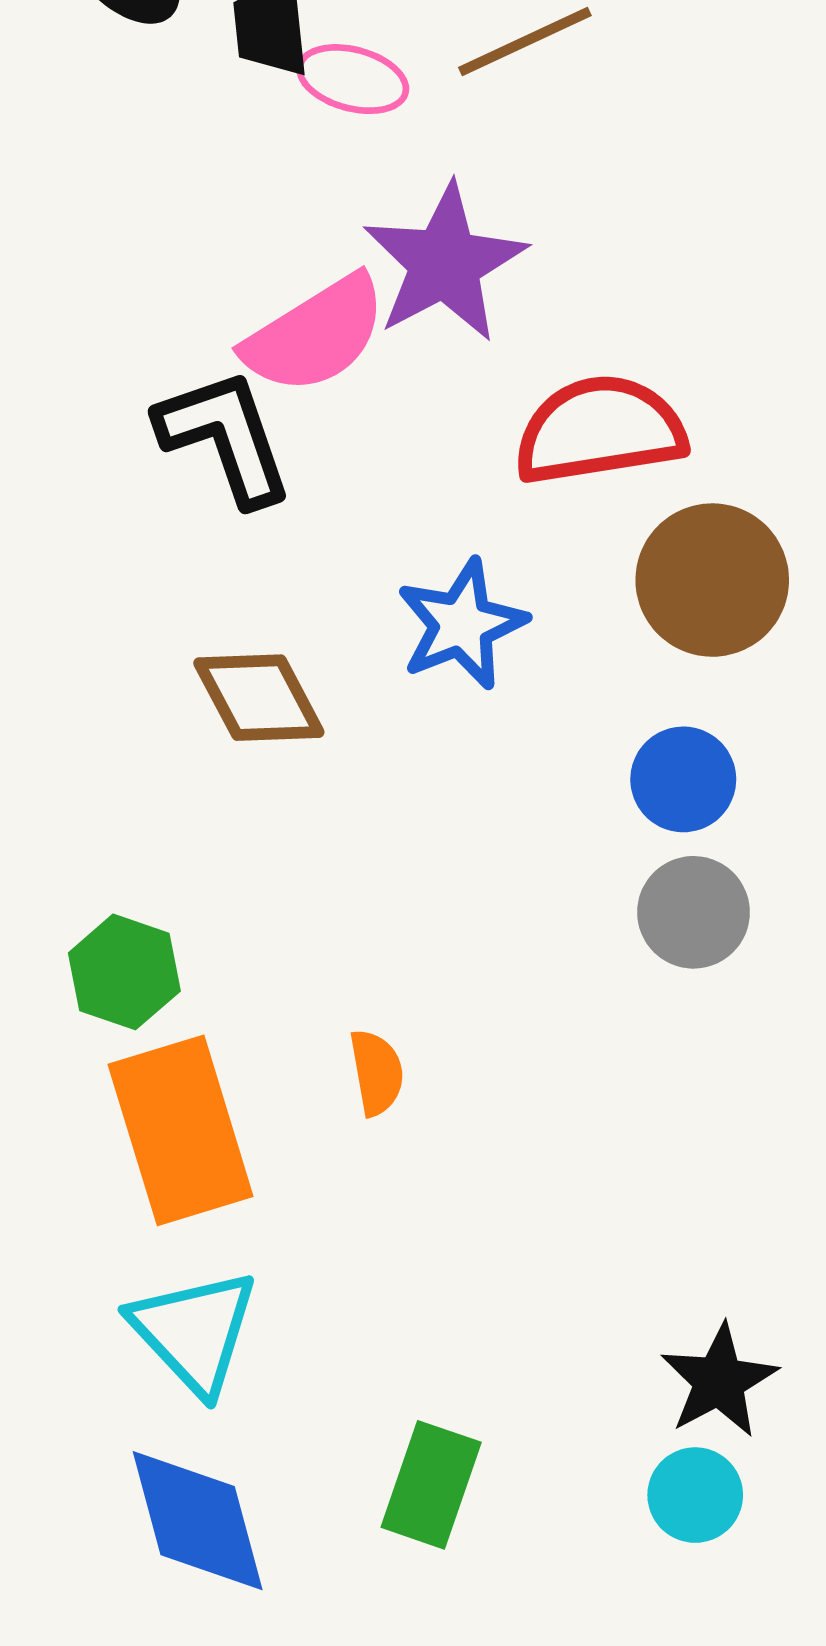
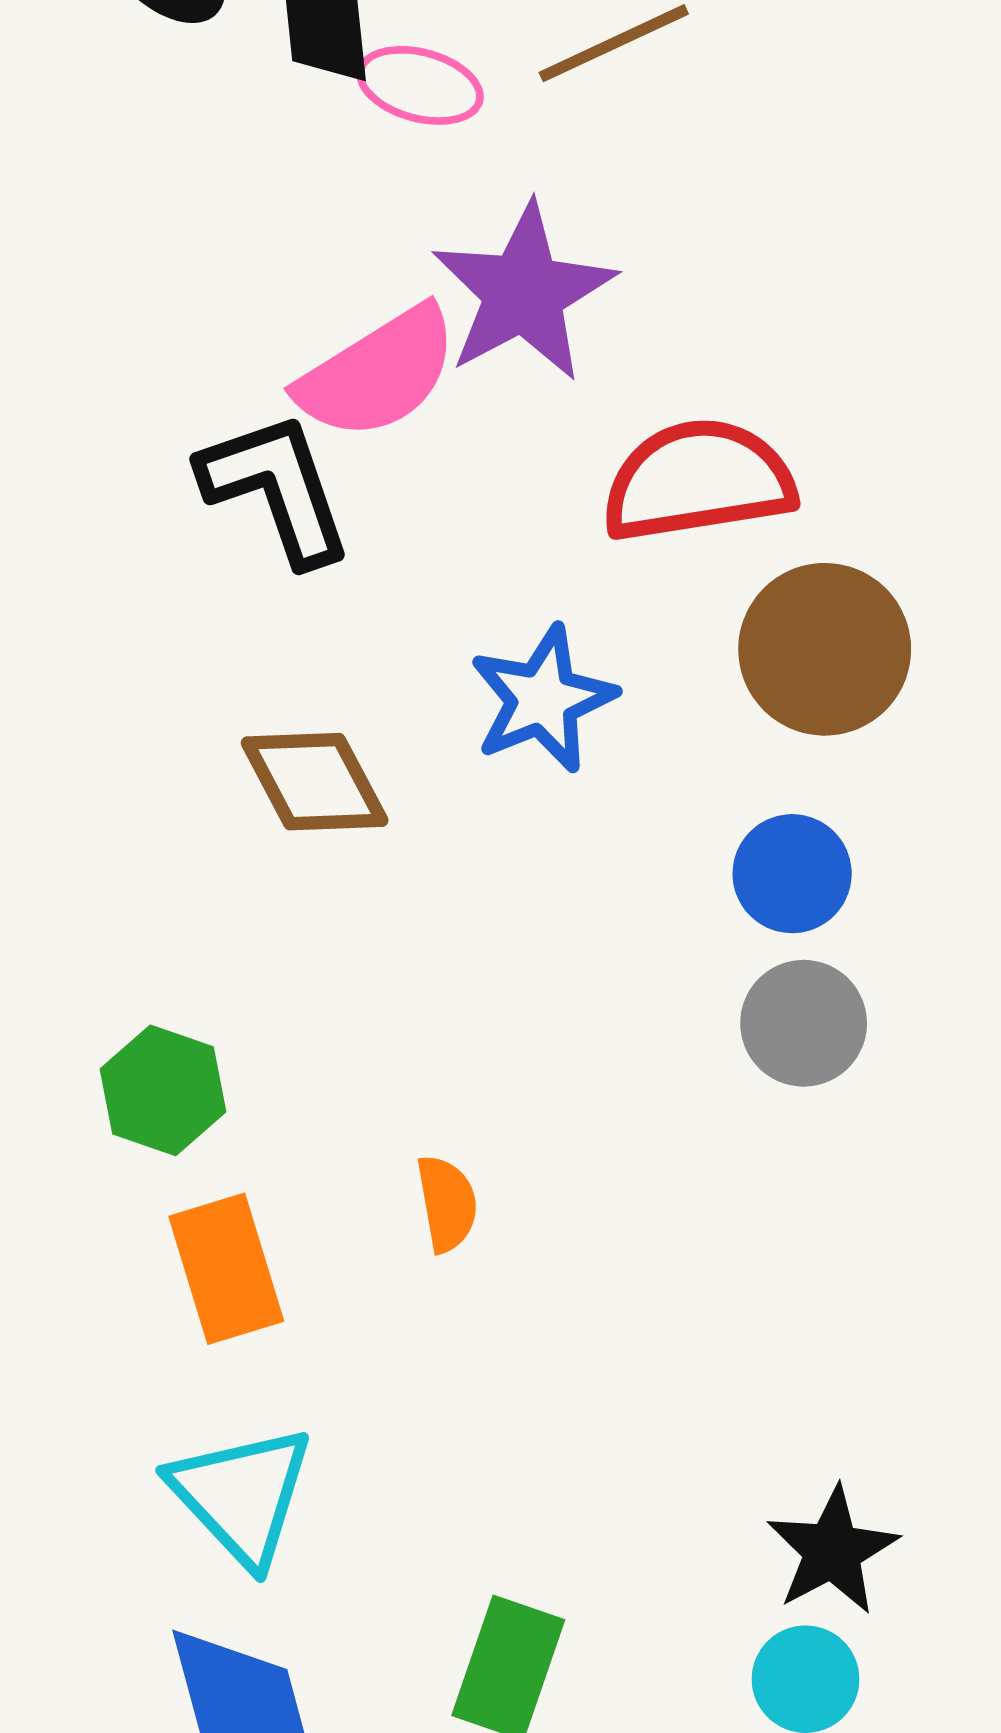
orange rectangle: (181, 1130) -> (226, 1269), size x0.7

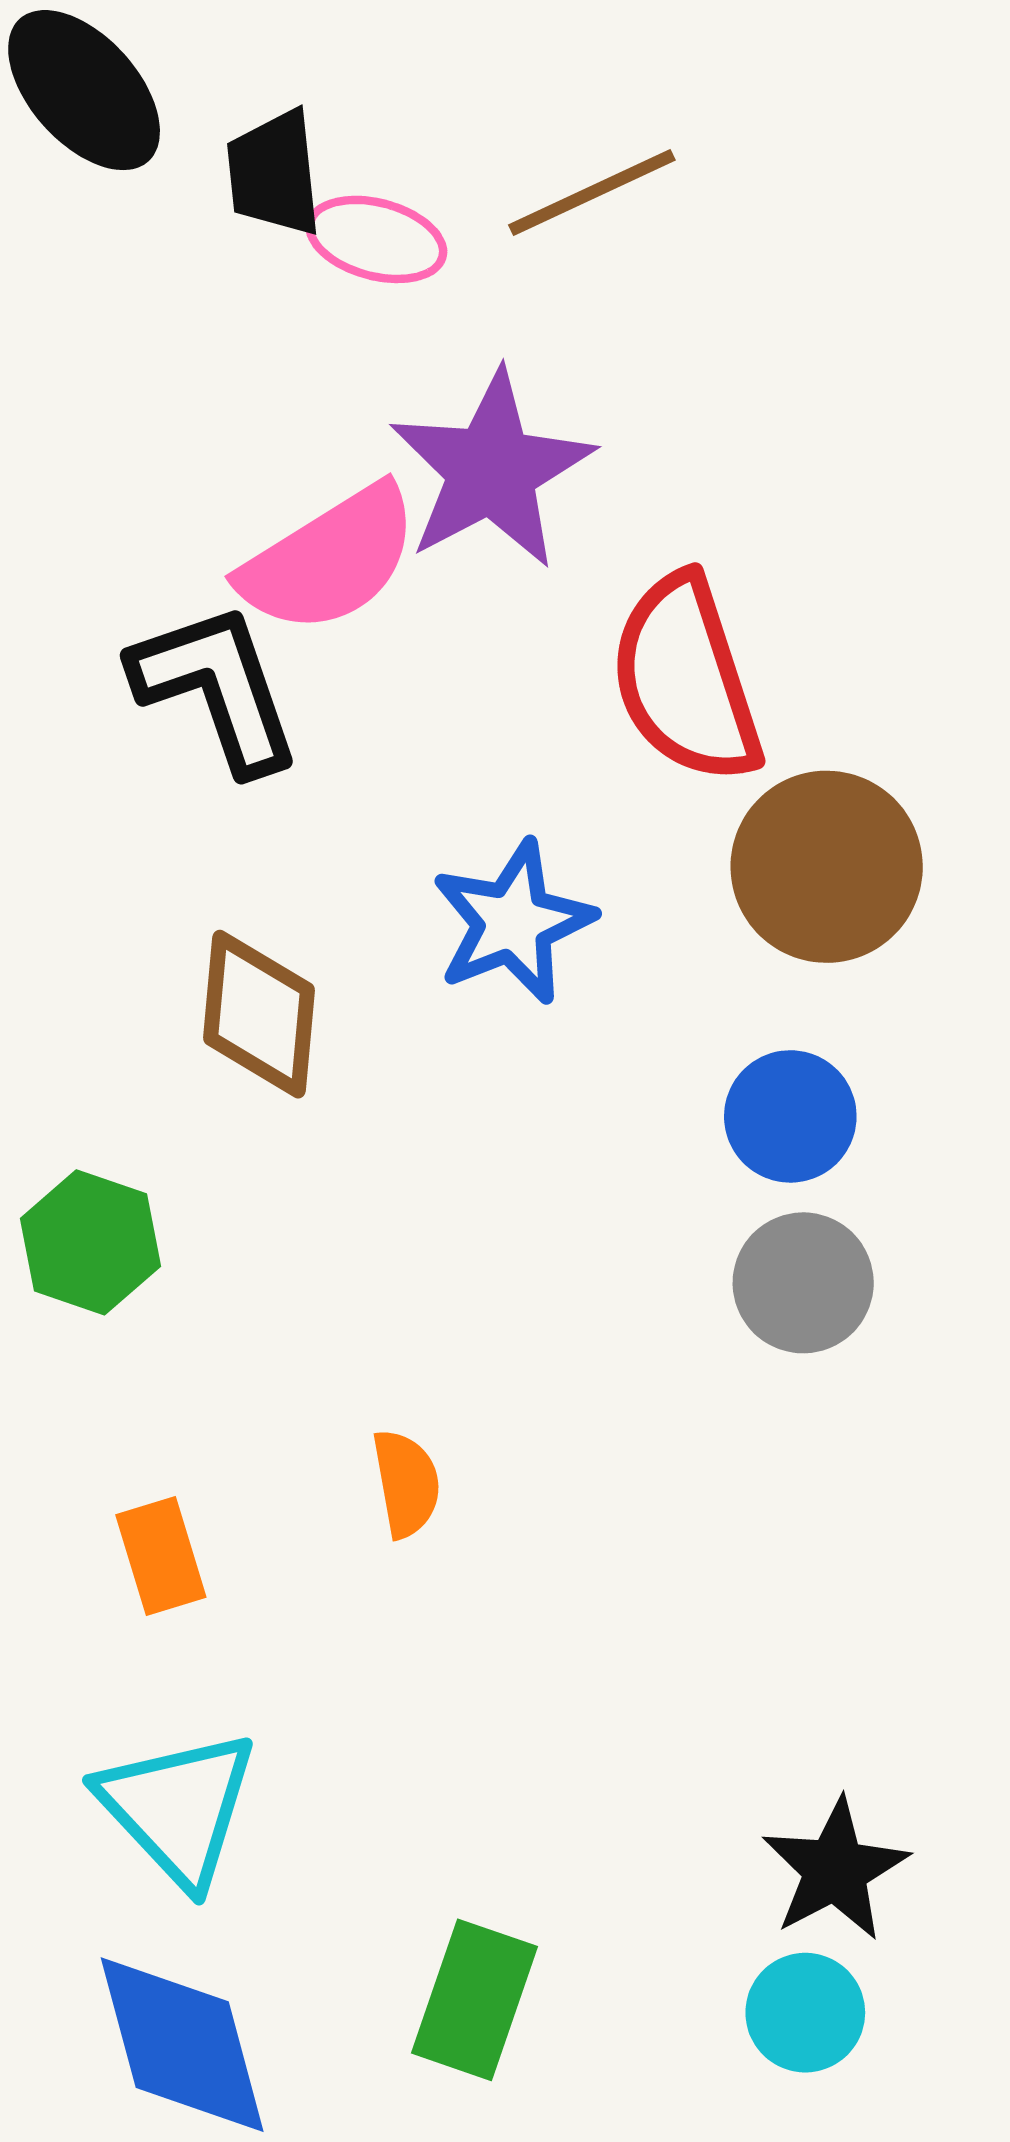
red semicircle: (698, 480) -> (686, 679), turned -99
brown diamond: (315, 782) -> (259, 1014), turned 33
green hexagon: (163, 1090) -> (90, 1242), moved
orange rectangle: (226, 1269) -> (161, 1556), size x0.7

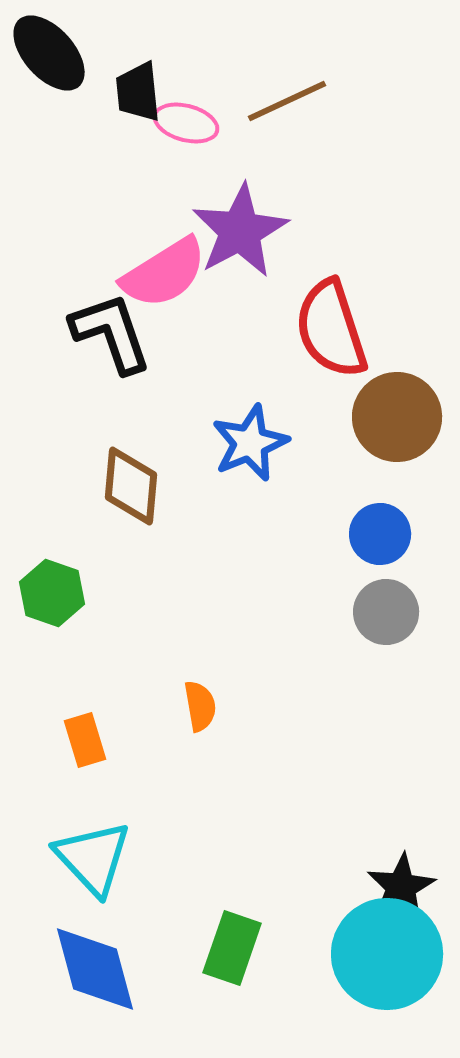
cyan circle: (805, 2013) -> (387, 954), size x2.0

